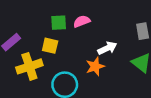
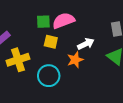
pink semicircle: (82, 21) -> (64, 21), size x1.5
yellow square: (50, 46) -> (51, 42), moved

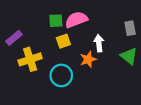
yellow square: (51, 42) -> (63, 41), turned -32
white arrow: (86, 44) -> (99, 43), turned -70

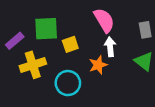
pink semicircle: (76, 20) -> (104, 20), moved, turned 80
green square: (56, 21) -> (46, 29), moved, size x1.5

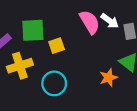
white arrow: (110, 47) -> (110, 21), moved, turned 132
orange star: (98, 65) -> (109, 78), moved

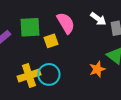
pink semicircle: (90, 22) -> (66, 23), moved
yellow cross: (20, 66) -> (29, 76), moved

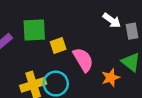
pink semicircle: (66, 23) -> (83, 60), moved

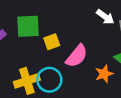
pink semicircle: (83, 60) -> (77, 56), turned 70

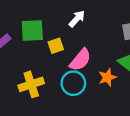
white arrow: (105, 17) -> (77, 19), moved, turned -84
cyan circle: (49, 80) -> (73, 83), moved

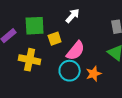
orange star: (107, 77) -> (94, 74), moved
yellow cross: (31, 84) -> (30, 60), moved, turned 30

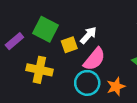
white arrow: (73, 16) -> (88, 35), moved
green square: (35, 26) -> (45, 29), turned 30

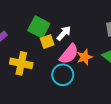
green square: (45, 29) -> (39, 27), moved
orange star: (116, 87) -> (85, 57), moved

